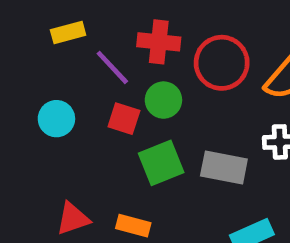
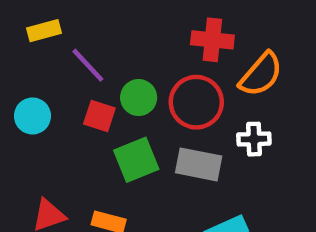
red cross: (159, 42) -> (212, 40), moved
red circle: (222, 63) -> (196, 102), moved

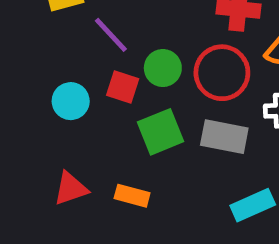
cyan circle: (32, 116) -> (71, 101), moved

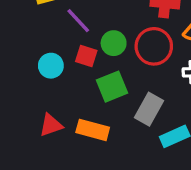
gray rectangle: (224, 137) -> (149, 109), moved, turned -72
orange rectangle: (132, 196) -> (93, 130), size x1.4

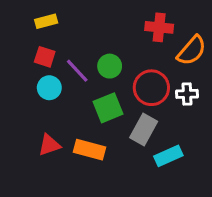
purple line: (78, 21) -> (77, 71), moved
red circle: (154, 46) -> (151, 88), moved
red square: (86, 56) -> (45, 57), moved

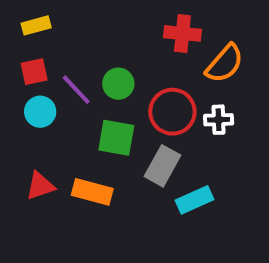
red square: (45, 57) -> (34, 72), turned -30
green square: (108, 108) -> (116, 138), turned 32

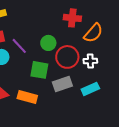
green circle: (118, 84) -> (48, 43), moved
gray rectangle: (162, 166) -> (62, 84), turned 42
cyan rectangle: (195, 200) -> (90, 89), moved

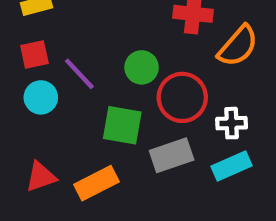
white cross: (90, 61) -> (232, 123), moved
orange rectangle: (27, 97) -> (97, 183), turned -42

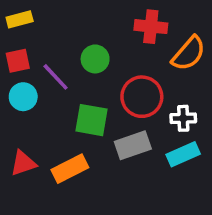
green circle: (142, 67) -> (95, 59), moved

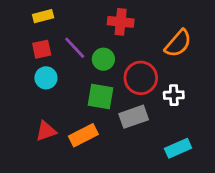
red cross: (151, 27) -> (121, 22), moved
green circle: (95, 59) -> (103, 59), moved
purple line: (56, 77) -> (75, 48), moved
cyan rectangle: (183, 154) -> (178, 148), moved

